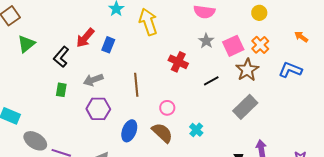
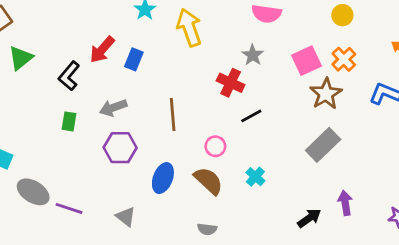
gray star: (206, 41) -> (253, 55), moved
black line: (211, 81) -> (251, 116), moved

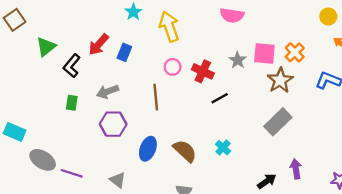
yellow circle: (342, 15) -> (328, 16), moved
gray star: (253, 55) -> (238, 60), moved
green triangle: (21, 58) -> (46, 47), moved
pink square: (307, 61) -> (264, 53), turned 30
pink circle: (215, 146) -> (173, 67), moved

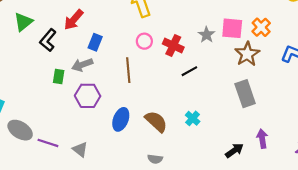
blue rectangle: (124, 52) -> (95, 42), moved
green rectangle: (72, 103) -> (59, 77), moved
gray rectangle: (278, 122) -> (245, 94), turned -65
gray triangle: (118, 180) -> (80, 149), moved

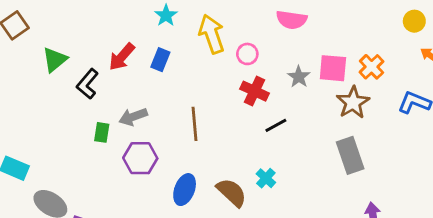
pink circle: (144, 41) -> (247, 54), moved
blue rectangle: (95, 42) -> (160, 60), moved
cyan cross: (193, 118) -> (266, 178), moved

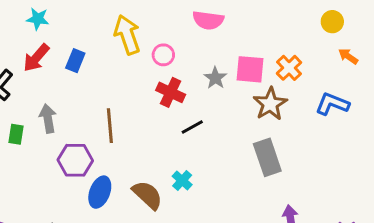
cyan star: (166, 15) -> (38, 19), moved, turned -30
gray arrow: (133, 117) -> (48, 118), turned 100
purple hexagon: (140, 158) -> (75, 160), moved

